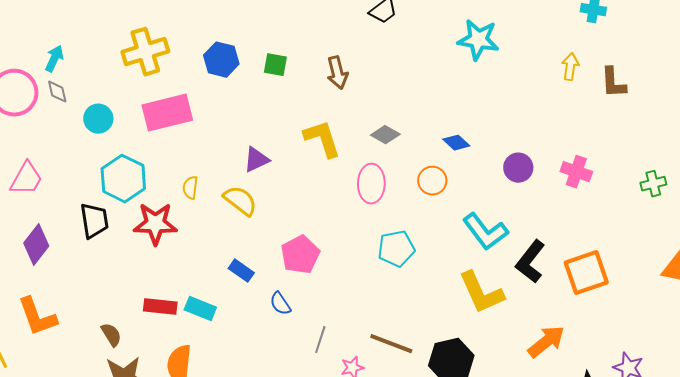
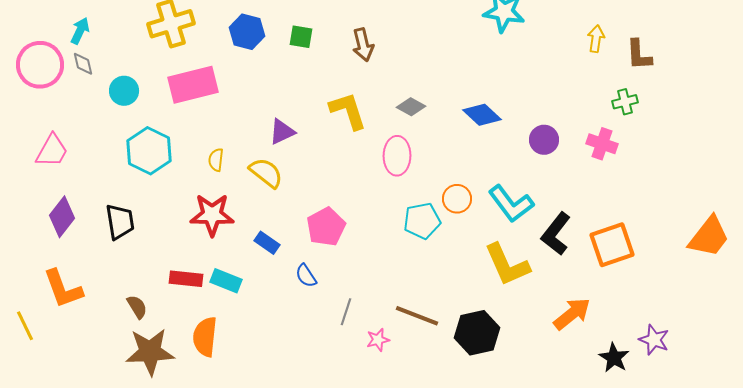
blue diamond: (456, 143) -> (482, 115), size x1.4
orange circle: (432, 181) -> (457, 199), moved
green cross: (653, 184) -> (625, 102), moved
black trapezoid: (94, 221) -> (120, 222), moved
red star: (155, 224) -> (212, 215), moved

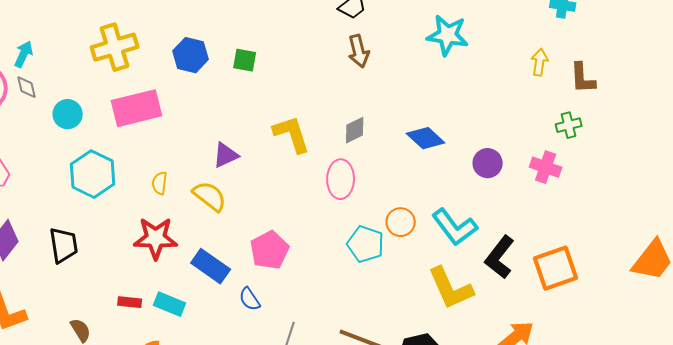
brown arrow: (363, 45) -> (359, 51), moved
gray diamond: (411, 107) -> (355, 130), turned -56
cyan pentagon: (422, 221) -> (366, 244), turned 30
blue rectangle: (267, 243) -> (211, 266), size x1.5
red rectangle: (186, 279) -> (130, 302), size x0.7

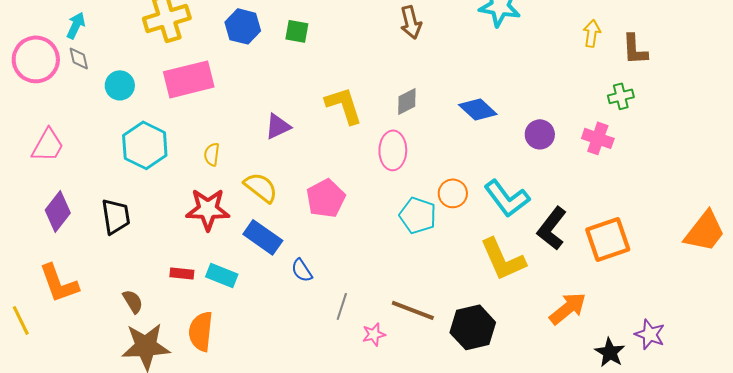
yellow semicircle: (210, 196) -> (261, 187), moved
pink pentagon: (270, 250) -> (326, 198), moved

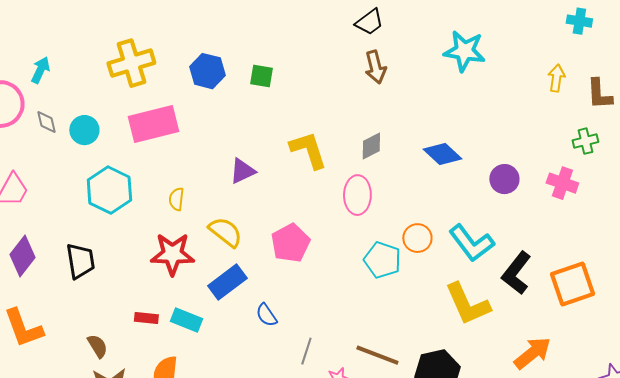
gray diamond: (79, 58) -> (46, 122), moved
blue rectangle: (263, 237) -> (227, 282), turned -72

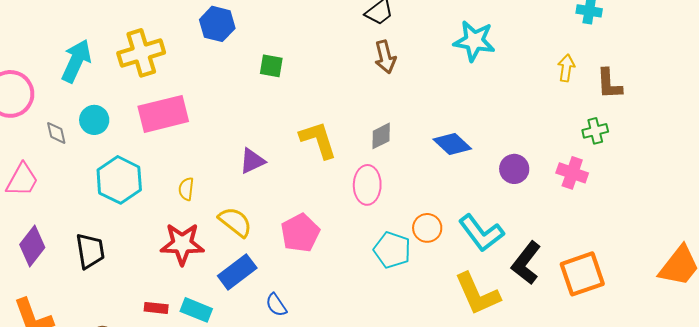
cyan arrow: (40, 70) -> (76, 61), moved, size x1.6
blue hexagon: (207, 71) -> (217, 24), moved
gray diamond: (46, 122) -> (56, 133), moved

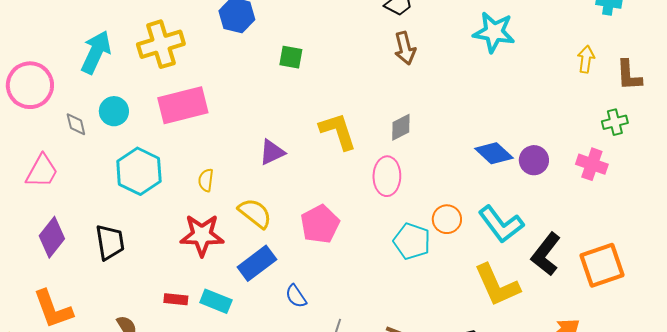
blue diamond: (452, 144) -> (494, 153), moved

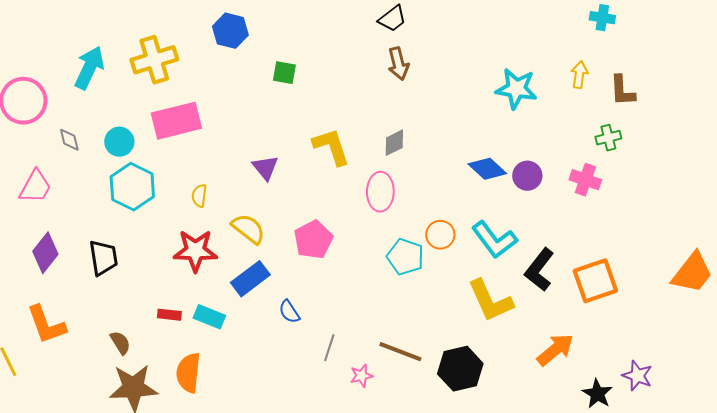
cyan star: (494, 32) -> (516, 89), moved
cyan circle: (114, 111) -> (119, 142), moved
purple triangle: (272, 152) -> (265, 168), turned -44

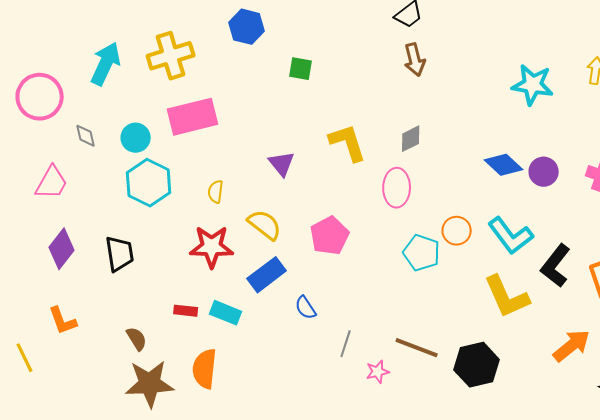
orange L-shape: (46, 325) -> (63, 321), size x0.7

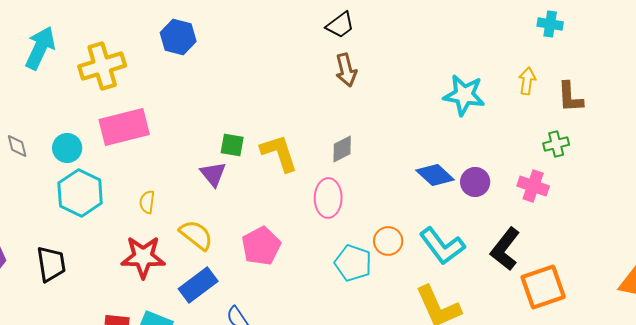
cyan arrow: (106, 64) -> (40, 48), moved
green square: (301, 69) -> (232, 145), moved
black L-shape: (556, 266) -> (505, 249), moved

